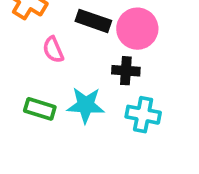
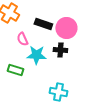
cyan star: (86, 105) -> (36, 55), moved
cyan cross: (143, 115) -> (58, 92), moved

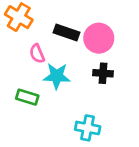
black cross: (60, 50) -> (103, 73), moved

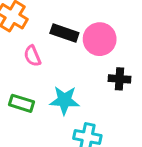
black cross: (103, 73) -> (120, 79), moved
cyan star: (57, 76) -> (64, 100), moved

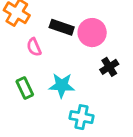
black cross: (120, 79) -> (109, 67), turned -36
green rectangle: (22, 103) -> (25, 88), turned 48

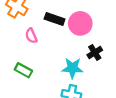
cyan star: (62, 85) -> (72, 68), moved
green rectangle: (25, 88) -> (23, 70), turned -36

